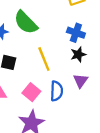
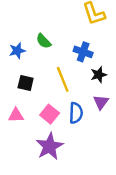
green semicircle: (26, 22) -> (44, 41), size x0.6
blue cross: (76, 33) -> (83, 52), moved

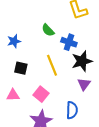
green semicircle: (44, 41) -> (48, 30), moved
black star: (99, 75) -> (82, 61), size x1.5
blue semicircle: (76, 113) -> (72, 110), moved

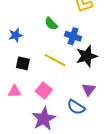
yellow line: (52, 65) -> (55, 60), turned -40
purple triangle: (84, 84) -> (89, 89), moved
blue semicircle: (72, 110) -> (76, 107), turned 120

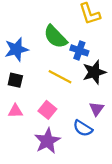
green semicircle: (51, 24) -> (55, 37), size x1.6
blue star: (16, 35) -> (16, 49), size x1.5
black square: (23, 63) -> (15, 80), moved

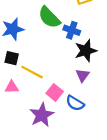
yellow line: (60, 77) -> (32, 72), moved
purple triangle: (97, 109) -> (82, 75), moved
pink square: (47, 110) -> (55, 92), moved

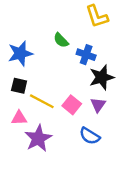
green semicircle: (49, 17) -> (61, 40), size x0.6
pink square: (55, 92) -> (72, 105), moved
purple star: (42, 115) -> (38, 138), moved

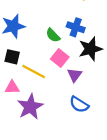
green semicircle: (61, 40) -> (53, 35), moved
pink square: (72, 105) -> (60, 58), moved
purple triangle: (98, 105) -> (75, 75), moved

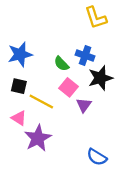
pink triangle: (12, 87) -> (19, 118), turned 35
blue semicircle: (79, 104) -> (97, 157), moved

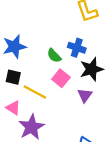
purple triangle: (84, 105) -> (85, 95), moved

